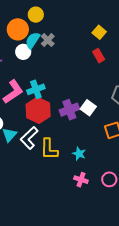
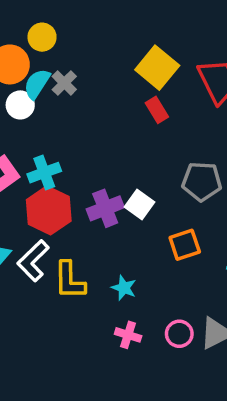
yellow square: (99, 32) -> (157, 68), size x1.6

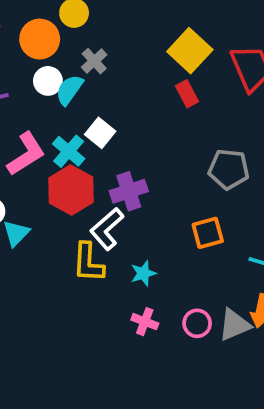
cyan semicircle: (37, 84) -> (69, 90), moved
cyan cross: (44, 173) -> (69, 151), turned -32
white square: (139, 205) -> (100, 133), moved
white L-shape: (33, 261) -> (107, 229), moved
cyan star: (124, 288) -> (143, 273), turned 30

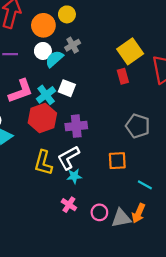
white square: (100, 133) -> (67, 88), turned -30
white L-shape: (107, 229) -> (68, 158), moved

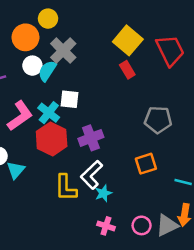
gray cross: (73, 45) -> (63, 51), size x1.5

